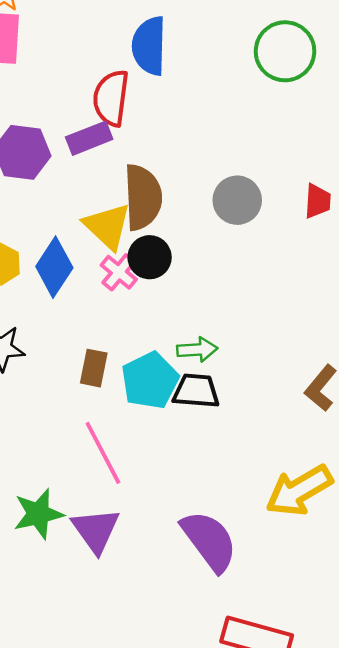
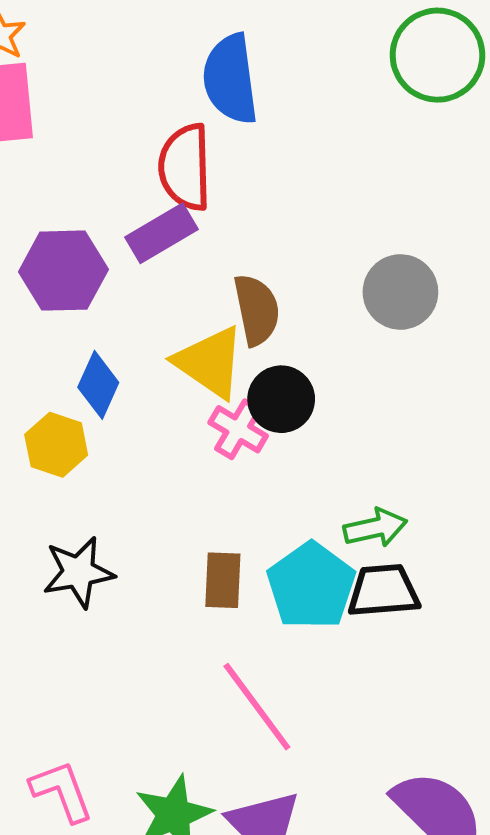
brown semicircle: (143, 197) -> (257, 310), size x0.7
blue diamond: (54, 267) -> (98, 385), moved, size x0.7

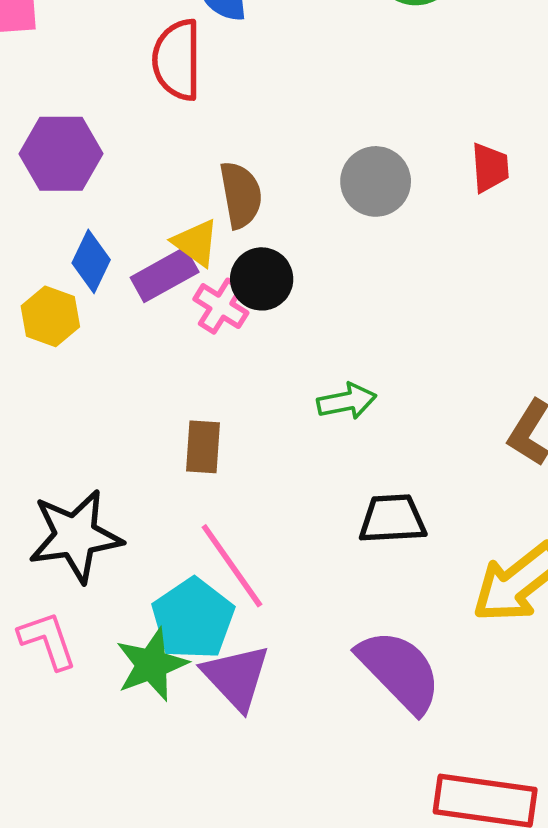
purple rectangle: (161, 233) -> (165, 275), moved
yellow triangle: (210, 362) -> (196, 243), size x0.7
black star: (78, 572) -> (75, 536), moved, size x1.4
cyan pentagon: (311, 586) -> (193, 619), moved
black trapezoid: (383, 591) -> (392, 519), moved

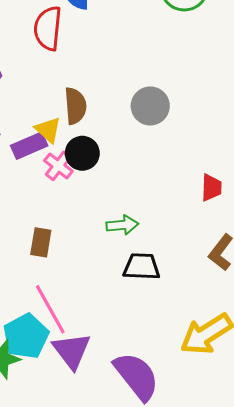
red trapezoid: (490, 168) -> (211, 188), moved
black trapezoid: (392, 519) -> (142, 267), moved
purple triangle: (236, 677) -> (72, 351), moved

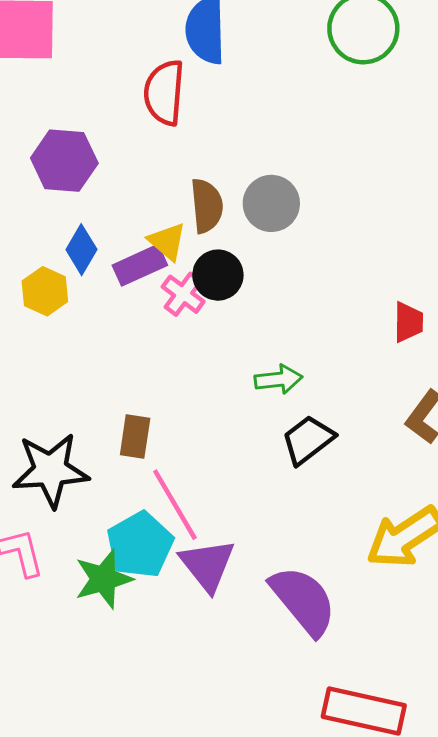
gray circle: (150, 106) -> (271, 203), moved
brown rectangle: (41, 242) -> (135, 437), moved
black trapezoid: (142, 267) -> (308, 440), turned -39

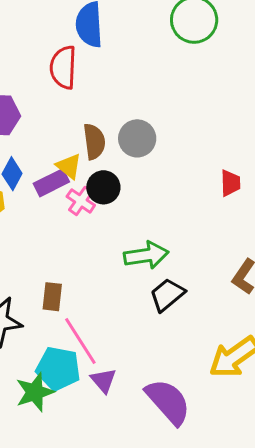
red trapezoid: (408, 322) -> (230, 183), moved
green arrow: (278, 379) -> (146, 255), size x1.4
cyan pentagon: (140, 545) -> (58, 369), turned -30
purple triangle: (207, 565) -> (103, 380), size x0.7

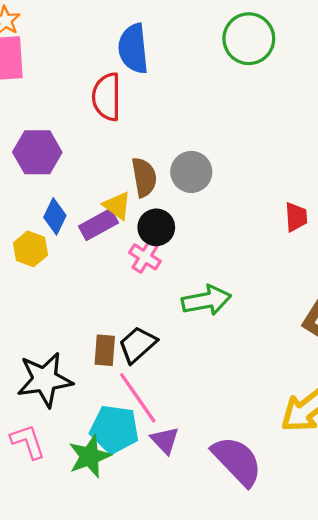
pink cross: (81, 201) -> (145, 257), moved
black trapezoid: (167, 295) -> (138, 345), moved

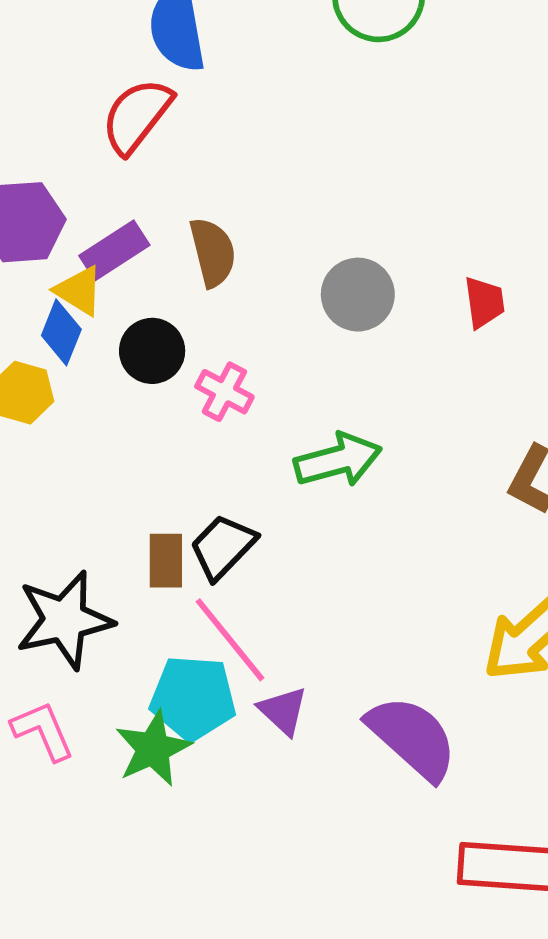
red semicircle: (107, 97) -> (137, 116), turned 42
gray circle: (191, 172) -> (358, 295), moved
yellow triangle: (117, 206) -> (79, 291), moved
purple rectangle: (99, 225) -> (114, 250), moved
black circle: (156, 227) -> (152, 351), moved

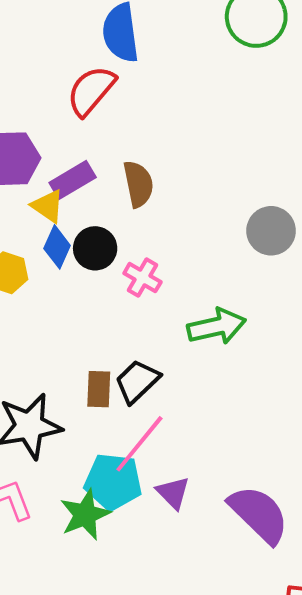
gray circle: (358, 295) -> (271, 231), moved
blue diamond: (61, 332) -> (57, 247), moved
pink line: (230, 640) -> (139, 444), turned 76

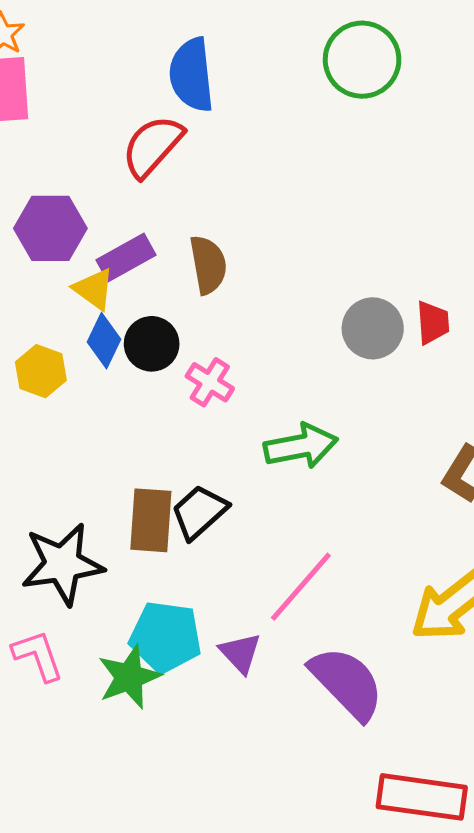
brown rectangle: (99, 389) -> (151, 520), size x1.4
pink line: (139, 444) -> (301, 587), moved

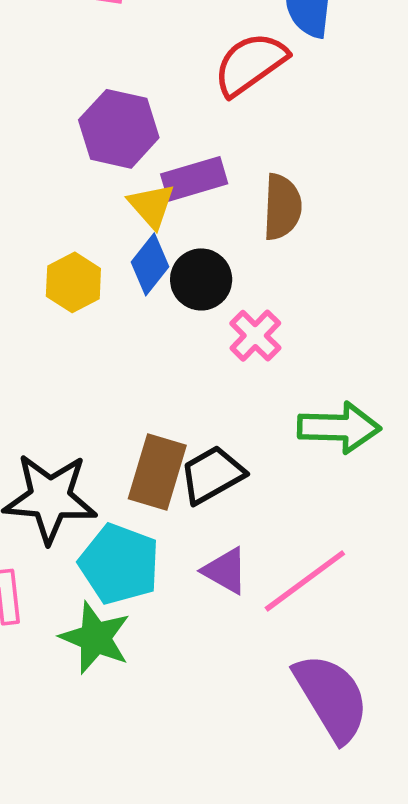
cyan pentagon: (166, 637) -> (119, 564), moved
purple triangle: (240, 653) -> (225, 571), moved, turned -30
green star: (129, 677) -> (95, 638), turned 30

